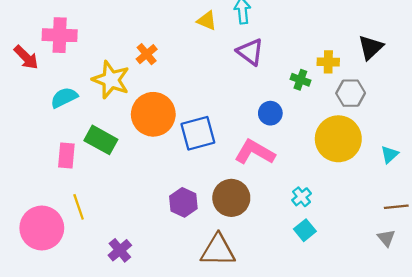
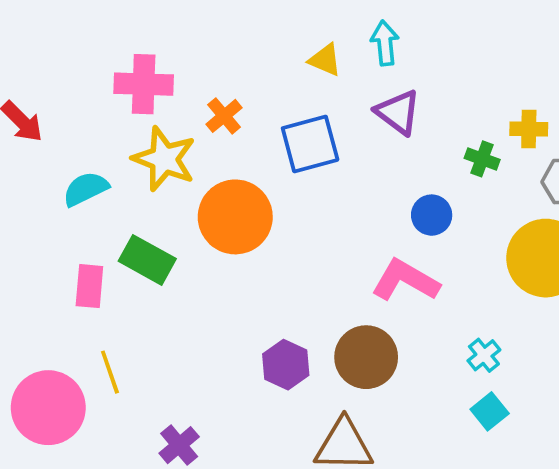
pink cross: (60, 35) -> (144, 84), moved
blue square: (198, 133) -> (310, 144), moved

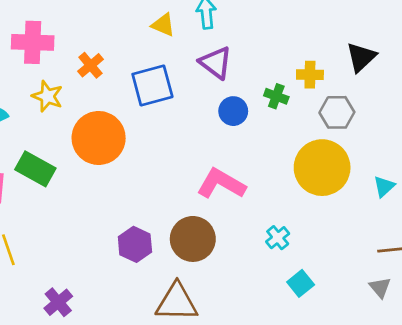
yellow star: (164, 159) -> (47, 96), size x0.7
blue circle: (432, 215) -> (233, 111), moved
cyan square: (490, 411) -> (301, 283), moved

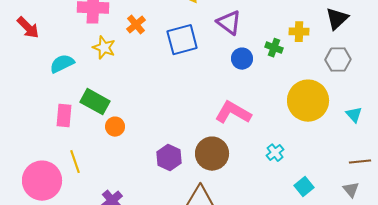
gray hexagon: (337, 112) -> (338, 60), moved
orange circle: (99, 138) -> (115, 127), moved, size x0.5
cyan triangle: (384, 186) -> (354, 115), turned -30
cyan square: (301, 283) -> (304, 187), moved

